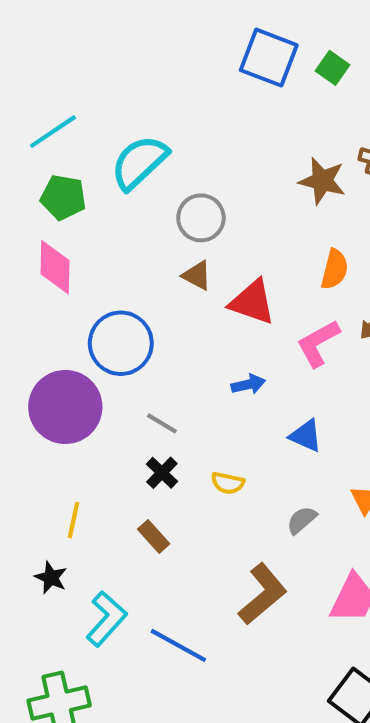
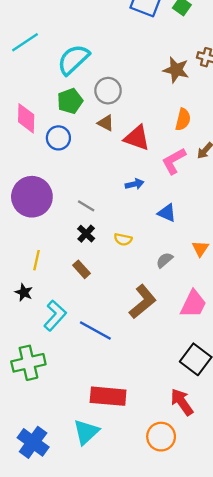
green pentagon: (63, 197) -> (70, 101), moved, turned -30
blue circle: (121, 343) -> (58, 138), moved, size x0.7

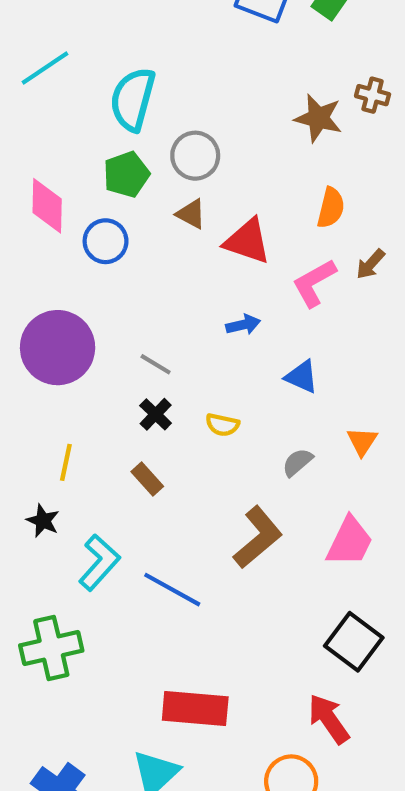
cyan semicircle: (73, 59) -> (133, 99), turned -32

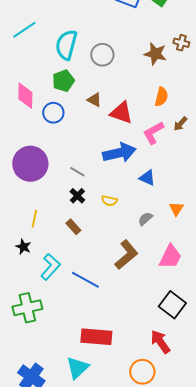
gray circle: (195, 156) -> (102, 55), moved
blue arrow: (243, 325) -> (119, 153), size x2.0

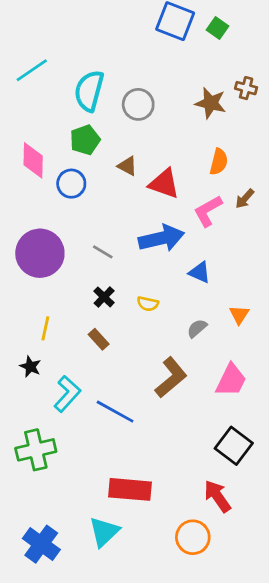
gray line: (77, 172) -> (103, 252), moved

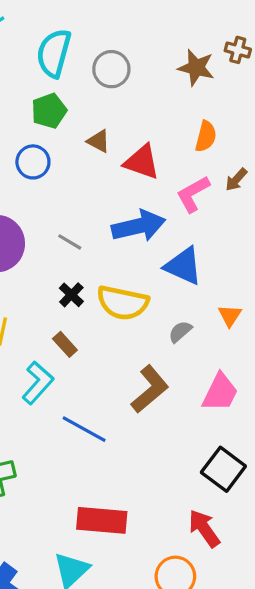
blue triangle: (200, 272) -> (183, 266), size x1.5
yellow semicircle: (148, 304) -> (123, 303), size x2.0
cyan L-shape: (67, 394) -> (38, 383), moved

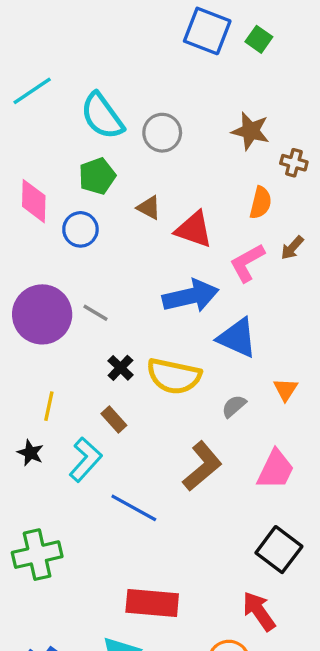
brown cross: (238, 50) -> (294, 163), moved
cyan semicircle: (54, 53) -> (102, 116), turned -51
gray line: (70, 242) -> (95, 313), moved

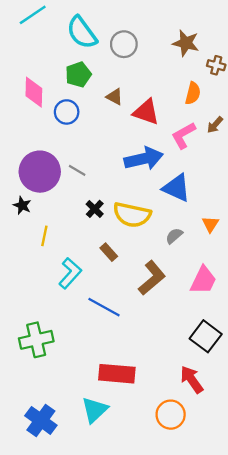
brown rectangle: (114, 420) -> (109, 252), moved
black star: (30, 453) -> (22, 205), moved

